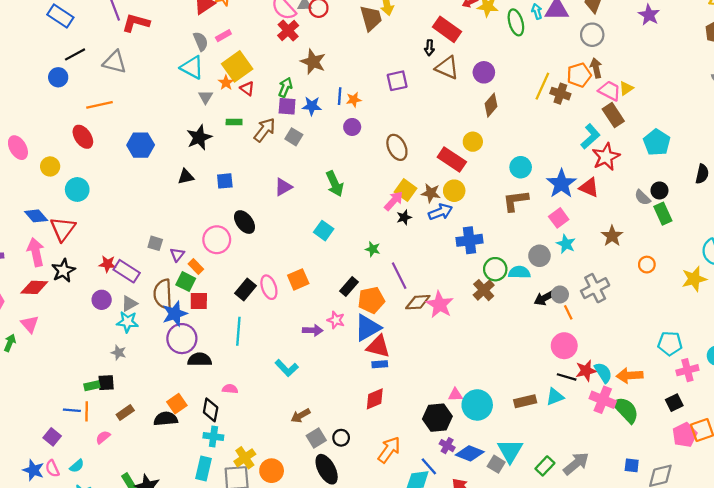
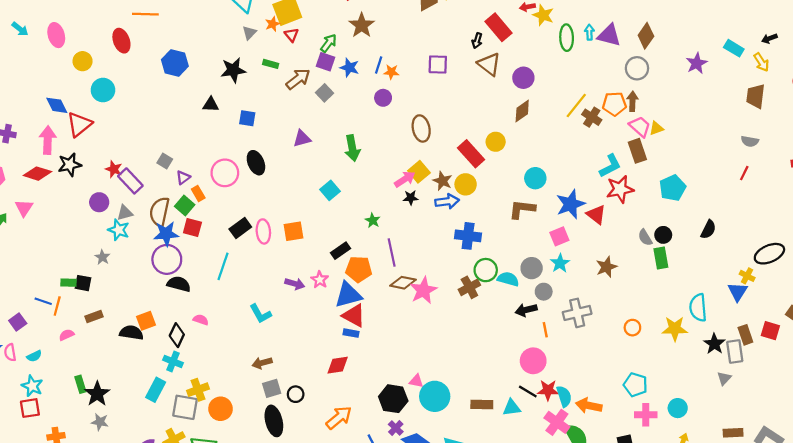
orange circle: (647, 265) -> (632, 328), moved
gray circle: (560, 294) -> (544, 292), moved

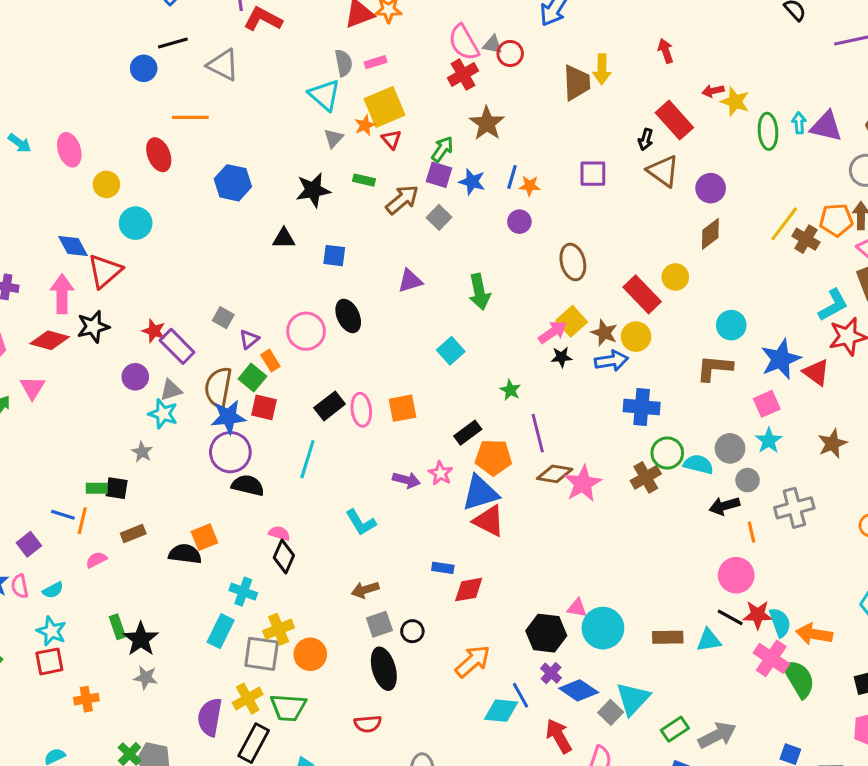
blue rectangle: (351, 333) -> (443, 568), moved
black diamond: (177, 335) -> (284, 556), moved

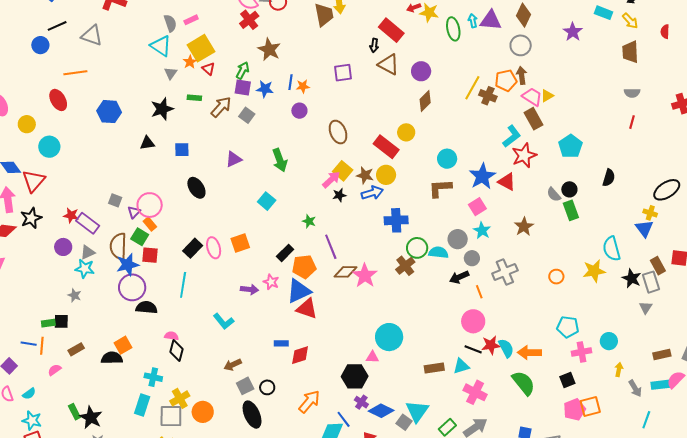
pink circle: (306, 331) -> (150, 205), moved
cyan circle: (603, 628) -> (389, 337), moved
pink cross: (771, 658) -> (475, 392), moved

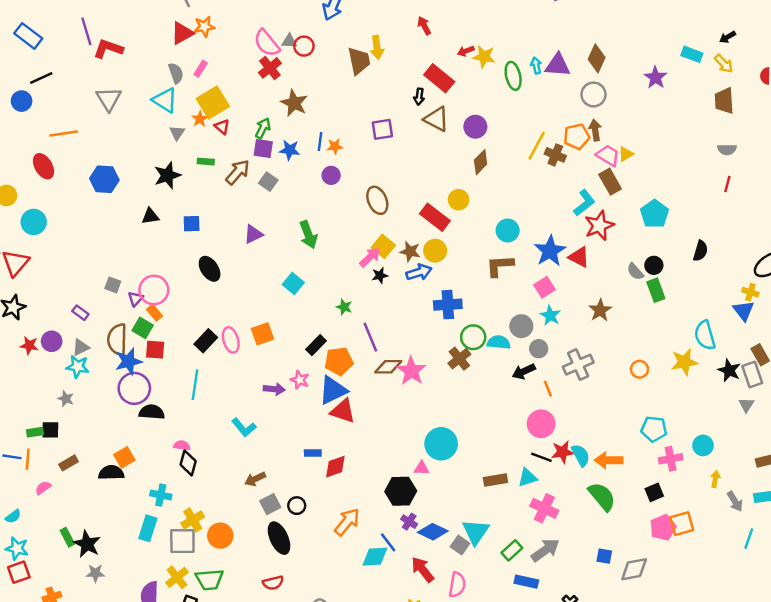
pink rectangle: (191, 20) -> (201, 69), turned -32
gray triangle: (92, 36) -> (109, 99), moved, turned 40
red star: (71, 215) -> (29, 345), moved
purple rectangle: (88, 223) -> (80, 313), size x0.6

